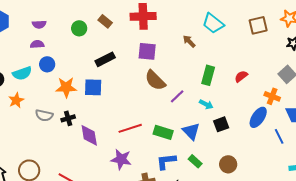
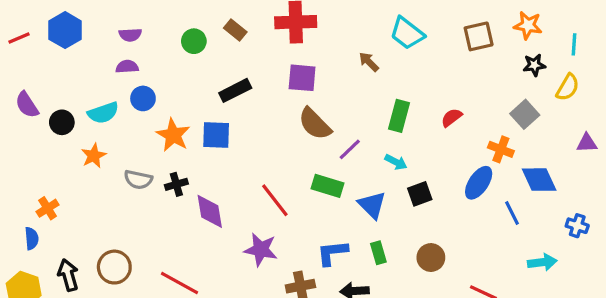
orange star: (66, 87) -> (173, 135), turned 30
red line: (130, 128) -> (275, 200), turned 70
green rectangle: (163, 132) -> (327, 186), moved
green rectangle: (195, 161) -> (378, 253), turned 32

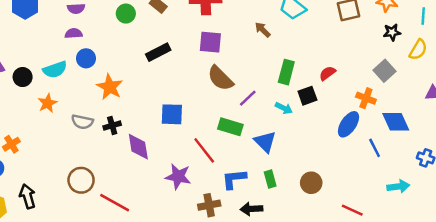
blue square: (216, 135) -> (172, 114), moved
black square: (420, 194) -> (307, 96), moved
red line: (275, 200) -> (204, 150), moved
brown circle: (114, 267) -> (81, 180), moved

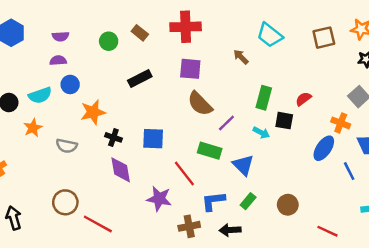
orange star: (110, 87) -> (93, 112), turned 30
black square: (307, 96) -> (284, 121), turned 30
black cross: (112, 126) -> (113, 137), moved, turned 35
green rectangle: (270, 179) -> (248, 201), turned 56

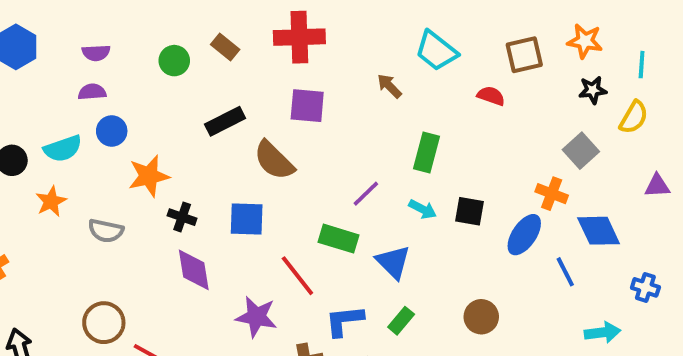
red semicircle: (303, 99) -> (491, 96), moved, turned 56
brown semicircle: (200, 104) -> (274, 160), moved
black square: (284, 121) -> (470, 211), moved
brown circle: (288, 205) -> (481, 317), moved

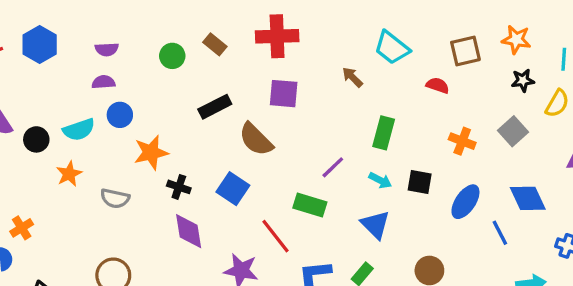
orange cross: (552, 194) -> (462, 141), moved
blue square: (247, 219) -> (233, 189), turned 32
blue triangle: (393, 262) -> (375, 225), moved

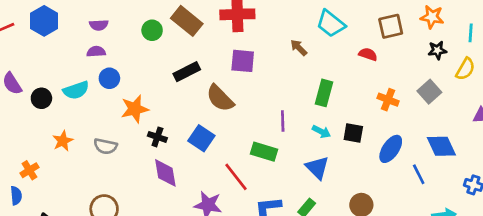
brown rectangle: (215, 44) -> (187, 21), size x1.6
purple line: (333, 167) -> (283, 121), turned -48
orange star: (69, 174) -> (63, 141), moved

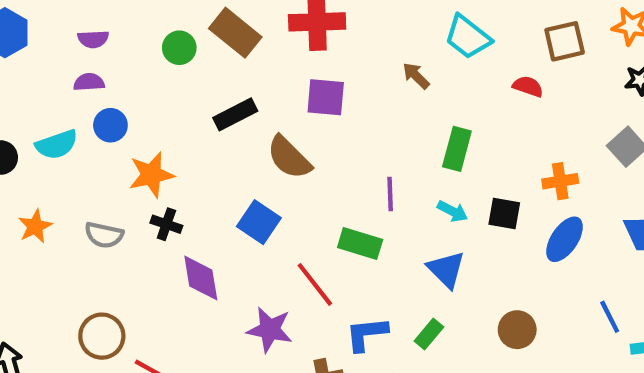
orange cross: (388, 100) -> (560, 181), moved, turned -30
black cross: (157, 137) -> (166, 224), moved
blue line: (419, 174) -> (610, 317), moved

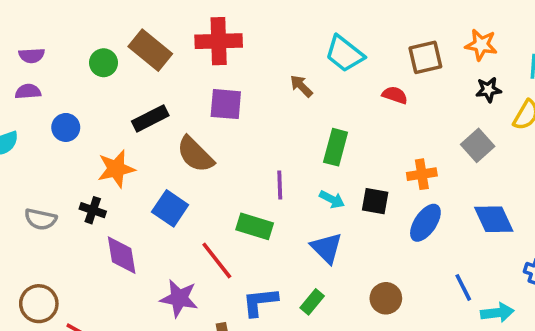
blue circle: (110, 125) -> (66, 127), moved
orange star: (151, 175) -> (116, 169), moved

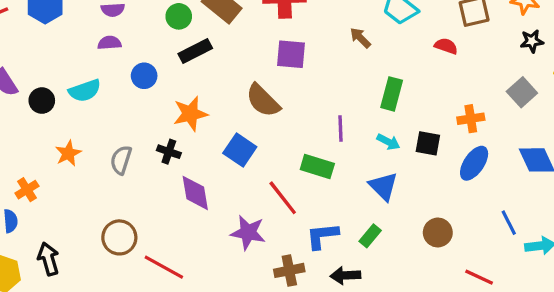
black rectangle: (150, 118) -> (195, 51), moved
gray semicircle: (41, 219) -> (121, 160), turned 96

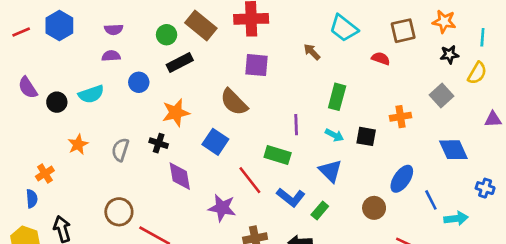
blue ellipse: (474, 163) -> (402, 179), moved
blue L-shape: (322, 236) -> (291, 197), moved, turned -136

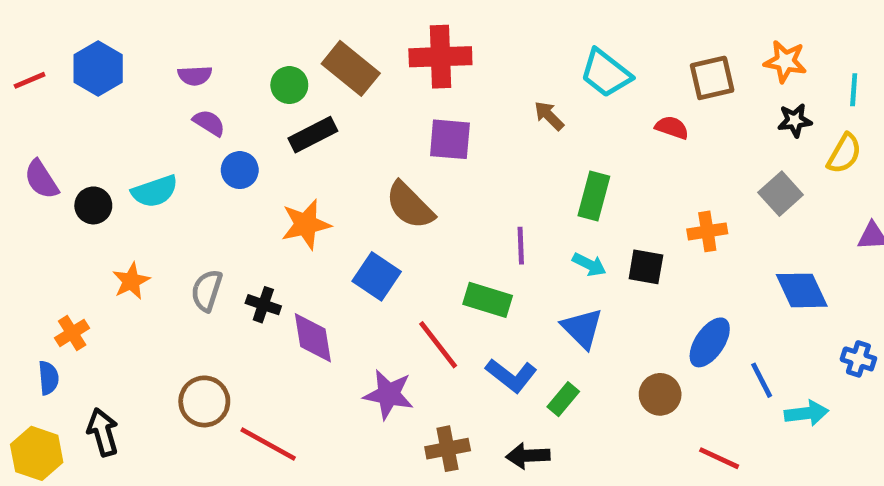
purple semicircle: (111, 56) -> (209, 123), moved, turned 36
black cross: (159, 143) -> (263, 305), moved

